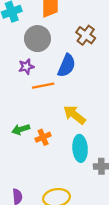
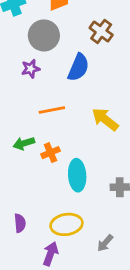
orange line: (43, 86) -> (52, 110), moved
yellow arrow: (74, 115) -> (105, 119), moved
cyan ellipse: (80, 148) -> (77, 175), moved

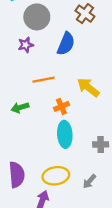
orange cross: (51, 153) -> (61, 106), moved
purple semicircle: (20, 223) -> (17, 175), size x1.6
gray arrow: (105, 243) -> (89, 181), moved

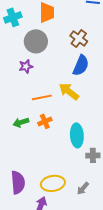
blue semicircle: (66, 44) -> (81, 65), moved
yellow arrow: (88, 87) -> (69, 91), moved
orange cross: (61, 106) -> (45, 121), moved
cyan ellipse: (65, 134) -> (77, 135), moved

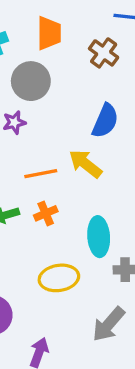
brown cross: (79, 38) -> (104, 53), moved
yellow ellipse: (53, 183) -> (59, 278), moved
gray arrow: (83, 188) -> (109, 324), size x1.6

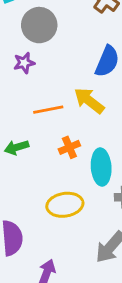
orange cross: (46, 213) -> (69, 147), moved

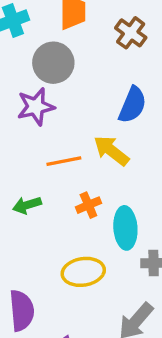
purple star: (24, 63) -> (36, 107), size x1.5

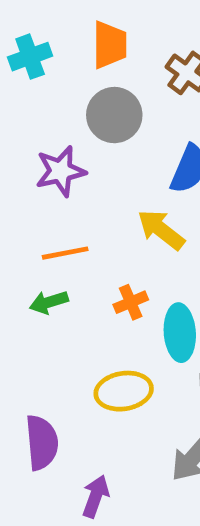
gray circle: (53, 63) -> (114, 115), moved
orange line: (64, 161) -> (65, 253), moved

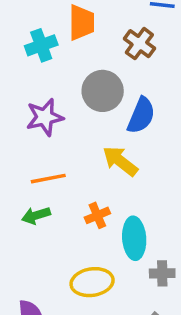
cyan cross: (30, 57) -> (41, 45), moved
gray circle: (114, 115) -> (103, 91), moved

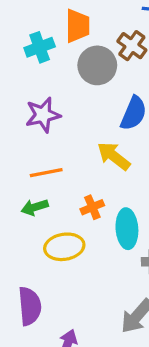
gray circle: (103, 91) -> (97, 65), moved
yellow ellipse: (92, 282) -> (64, 247), moved

